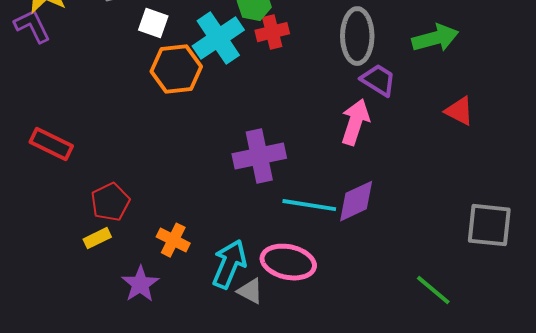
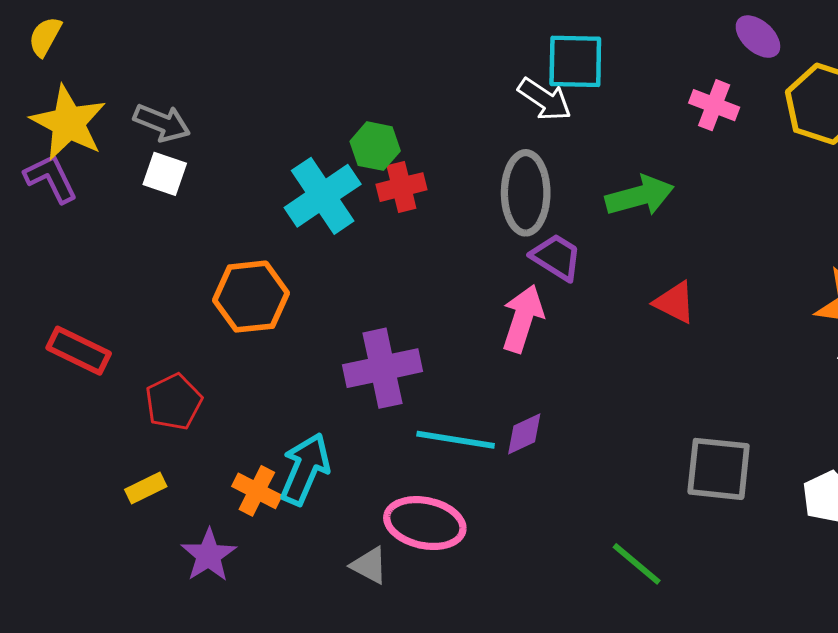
white square: (153, 23) -> (165, 174), moved
orange hexagon: (176, 69) -> (251, 297), moved
purple diamond: (356, 201) -> (524, 434), size x0.7
red pentagon: (110, 202) -> (174, 402), moved
cyan arrow: (229, 264) -> (305, 469), moved

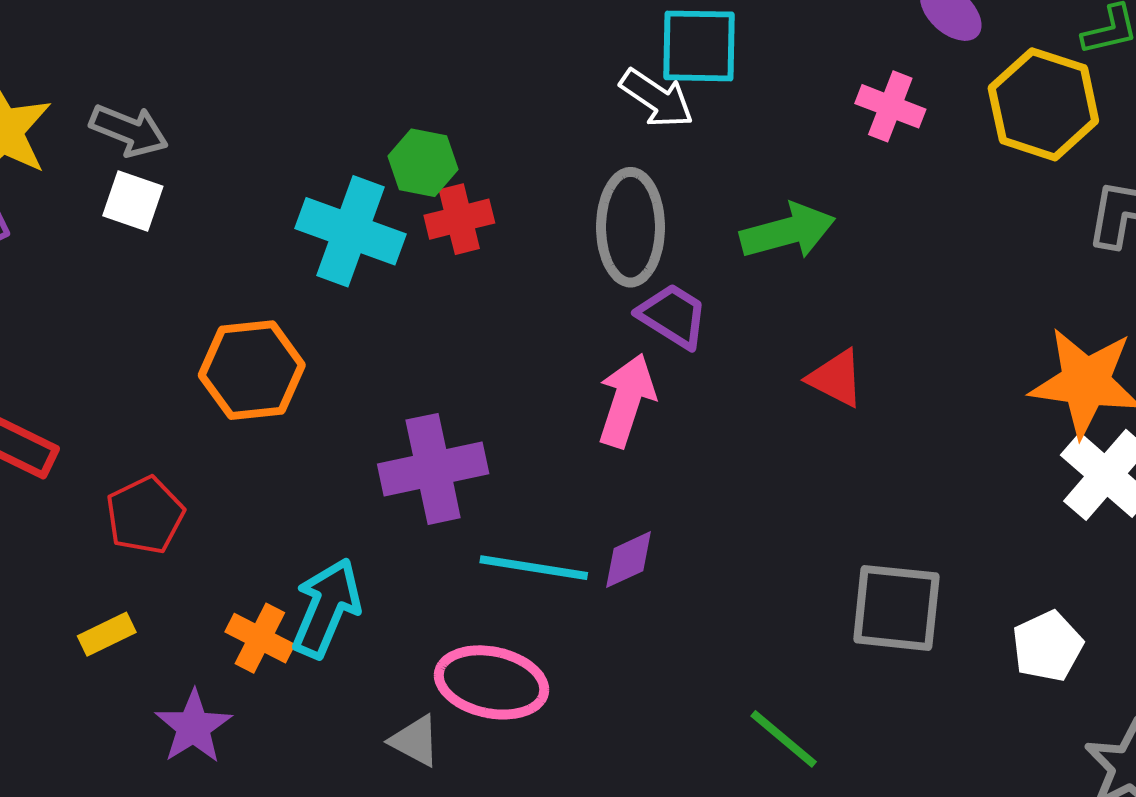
cyan cross: (323, 196) -> (351, 231), turned -36

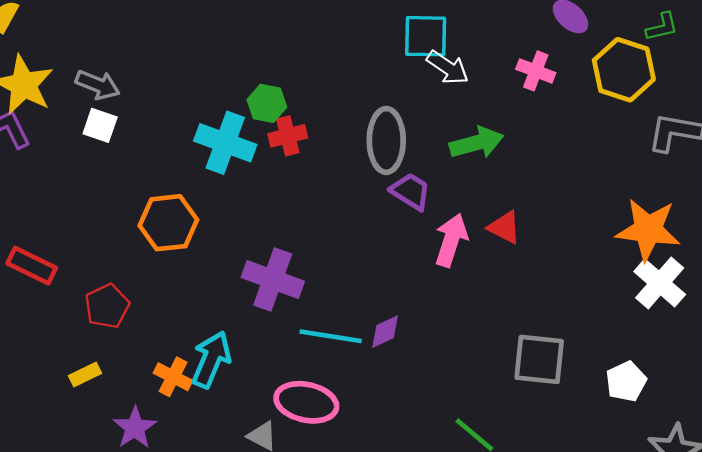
white arrow: (657, 98) -> (448, 67), moved
pink arrow: (626, 400) -> (451, 240), moved
purple cross: (433, 469) -> (273, 279), turned 32

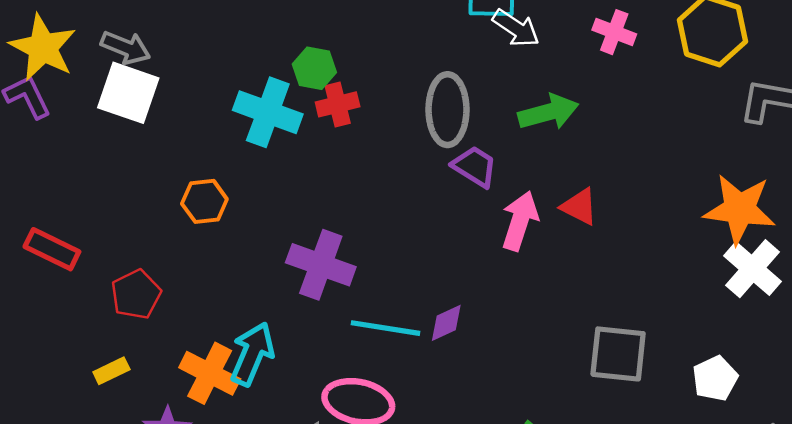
white square: (100, 125) -> (128, 93), size x1.6
orange hexagon: (168, 223) -> (204, 201), size x0.7
orange cross: (173, 377) -> (210, 373), size x1.4

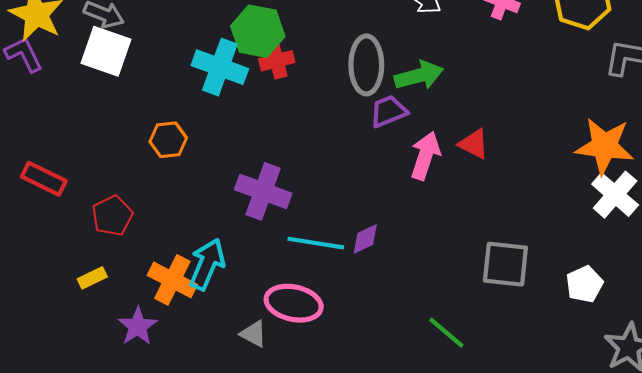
green hexagon: (314, 68) -> (258, 31), size x1.5
green arrow: (548, 112) -> (419, 75), moved
purple trapezoid: (475, 166) -> (388, 111), turned -54

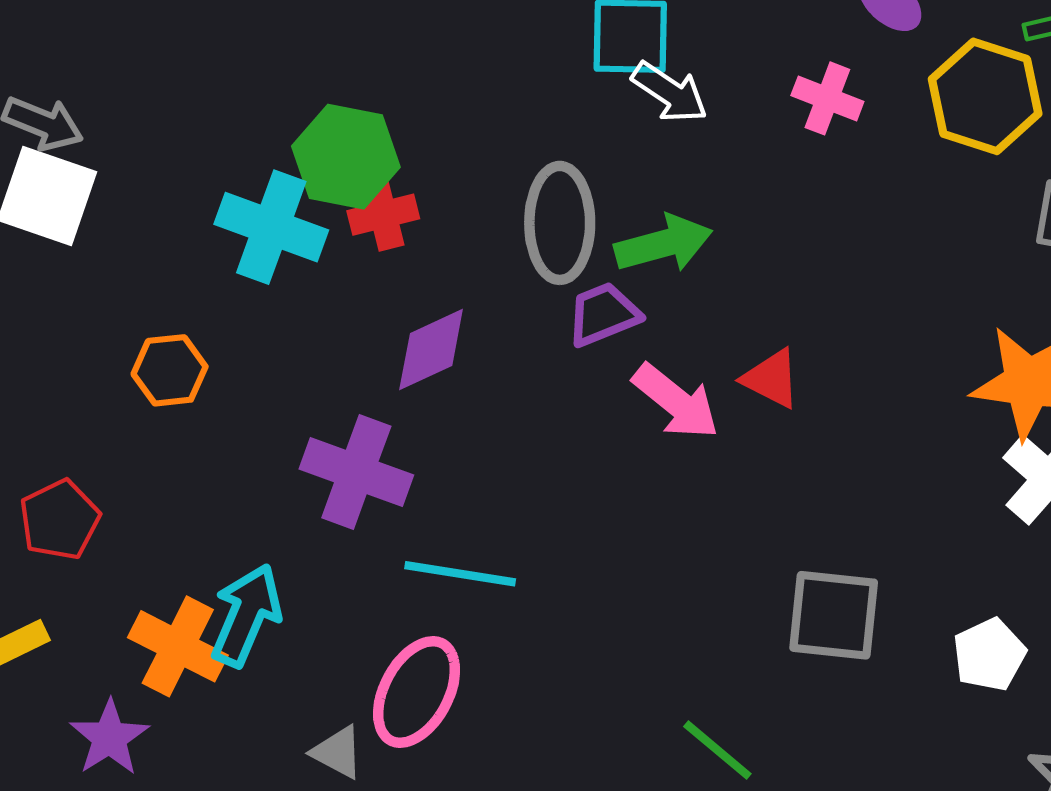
pink arrow: (425, 156) -> (676, 401), turned 111
purple diamond: (365, 239) -> (431, 350), moved, size x1.4
pink ellipse: (294, 303) -> (417, 692), turned -74

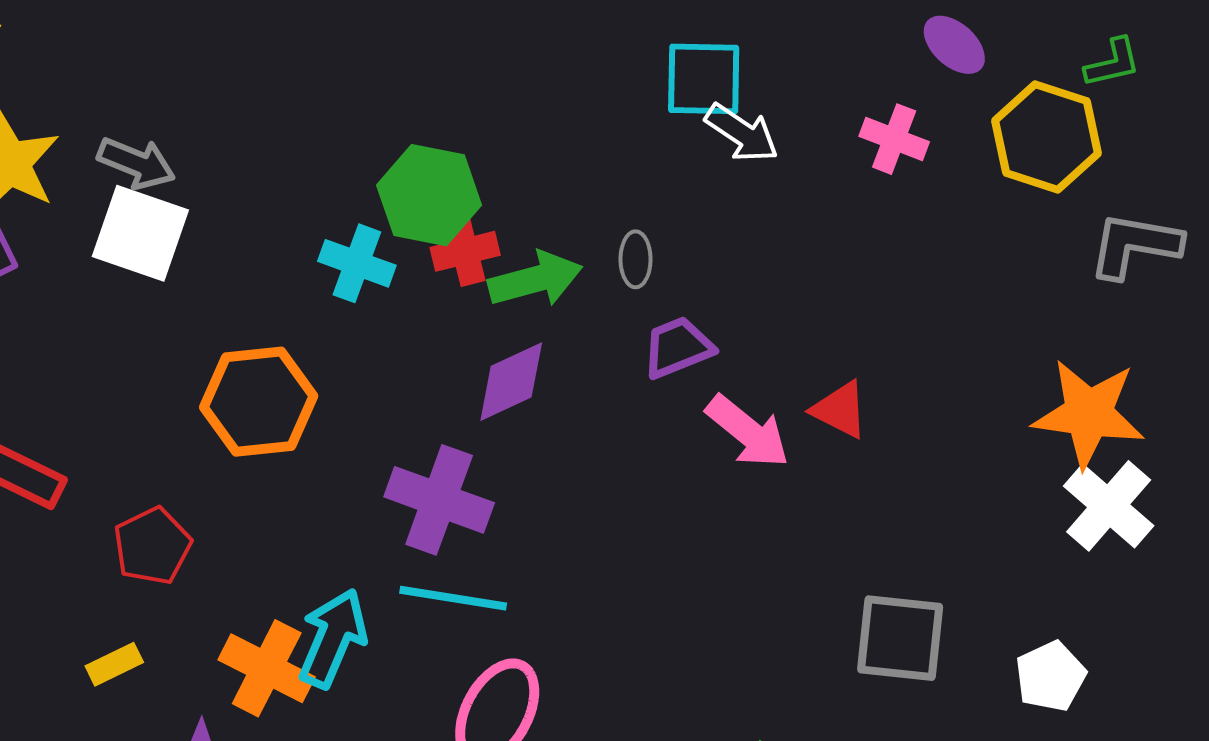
gray ellipse: (560, 223) -> (636, 259), size x0.5
cyan cross: (271, 227) -> (357, 263), size x0.7
green arrow: (663, 244) -> (535, 279), moved
orange hexagon: (170, 370) -> (259, 402), size x1.6
cyan line: (460, 574) -> (453, 598), moved

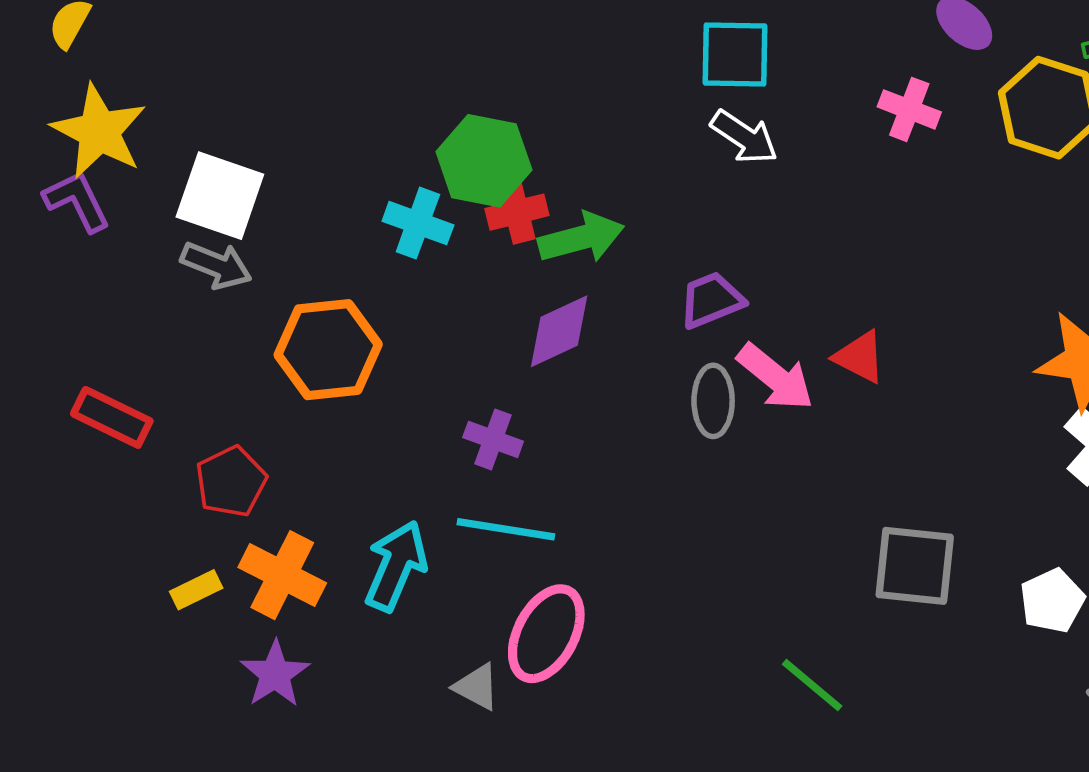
white arrow: (742, 133) -> (744, 137), moved
gray arrow: (136, 163) -> (216, 265), moved
gray ellipse: (636, 259) -> (713, 401), moved, size x1.4
purple cross: (439, 500) -> (493, 439), size x0.6
orange cross: (267, 668) -> (282, 575), moved

